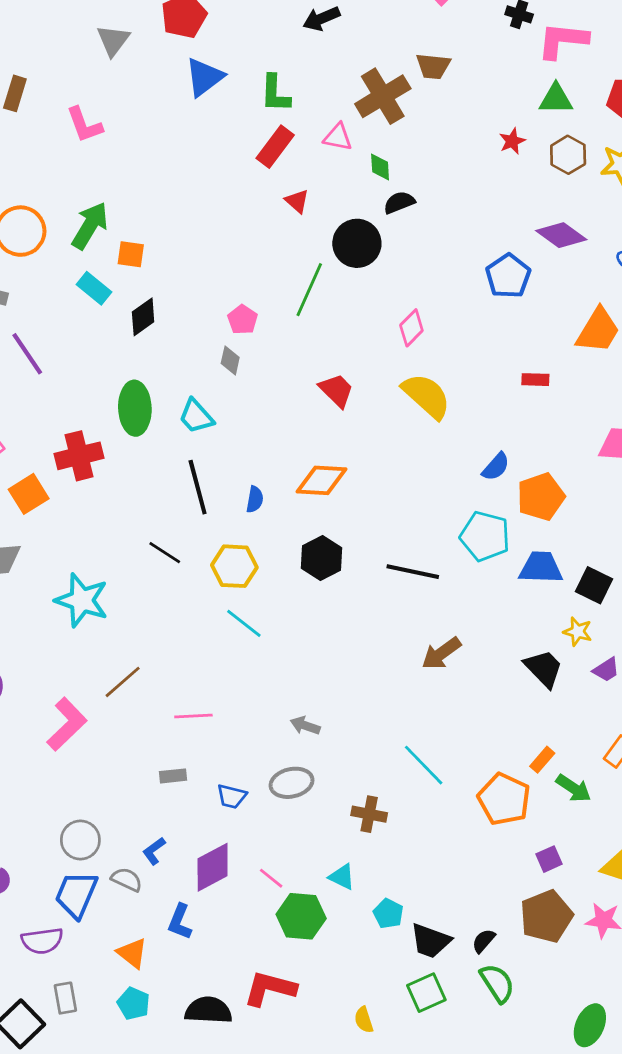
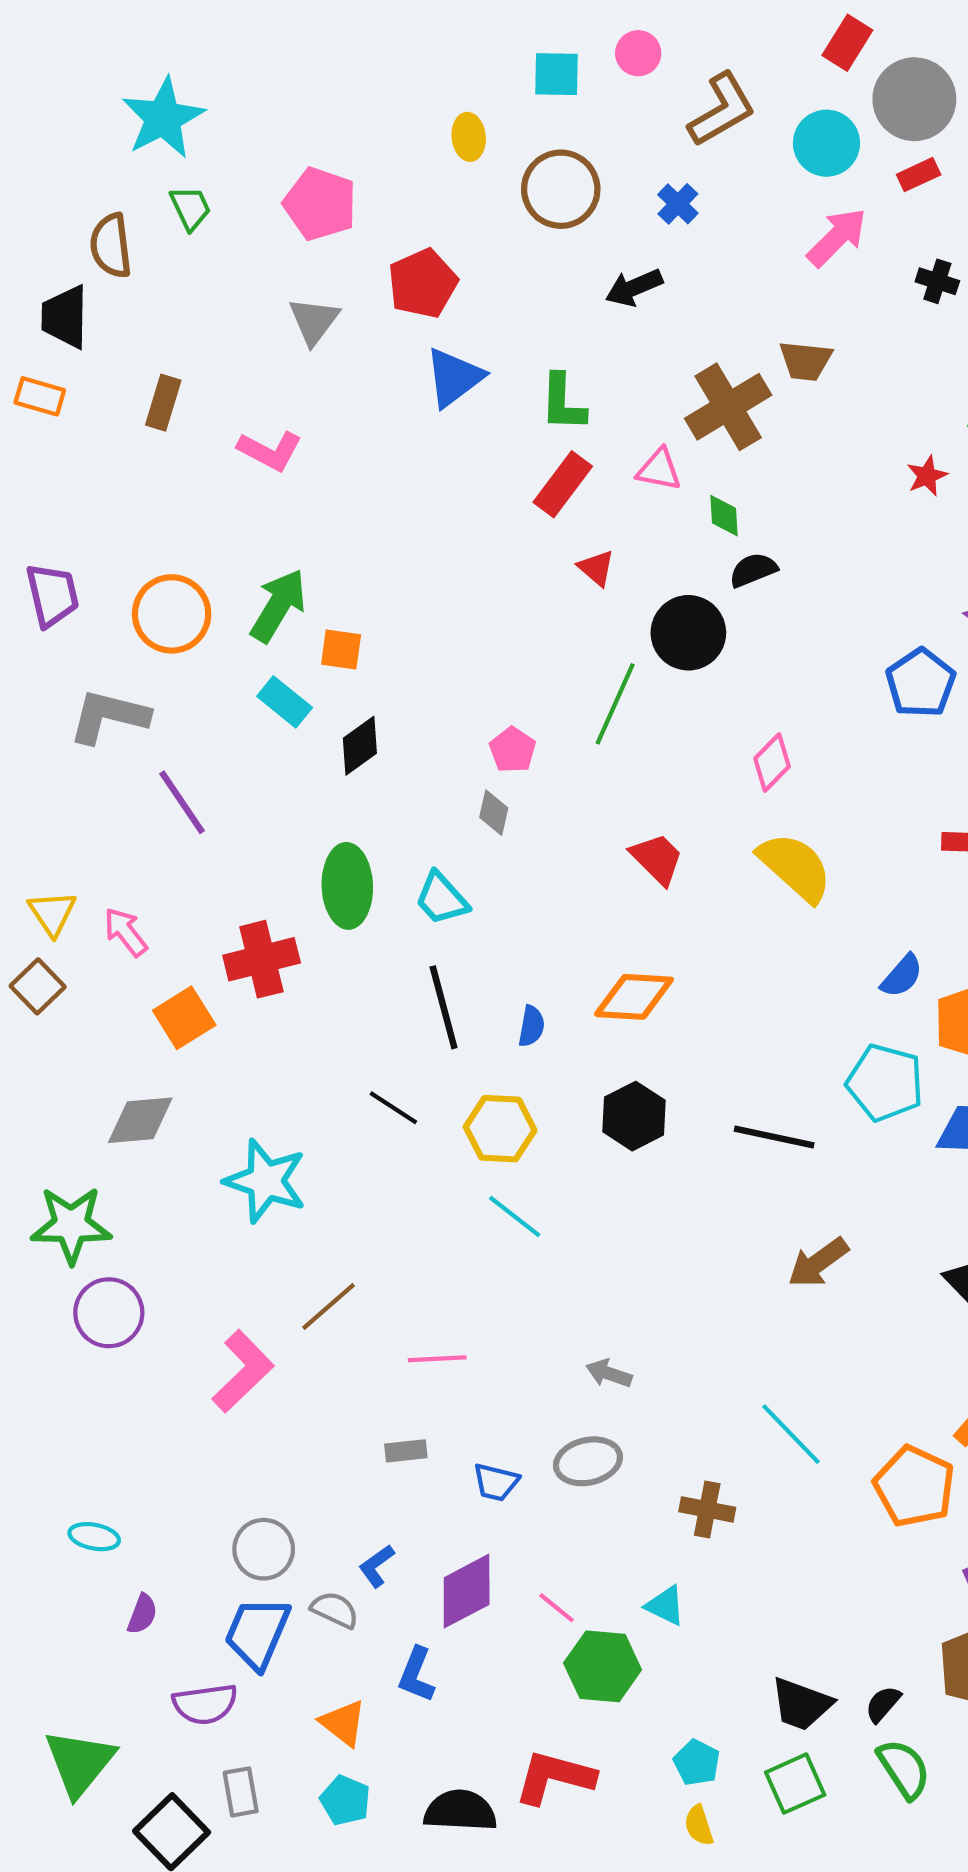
pink L-shape: (84, 125) -> (270, 451), turned -42
cyan pentagon: (388, 914) -> (697, 1763), moved

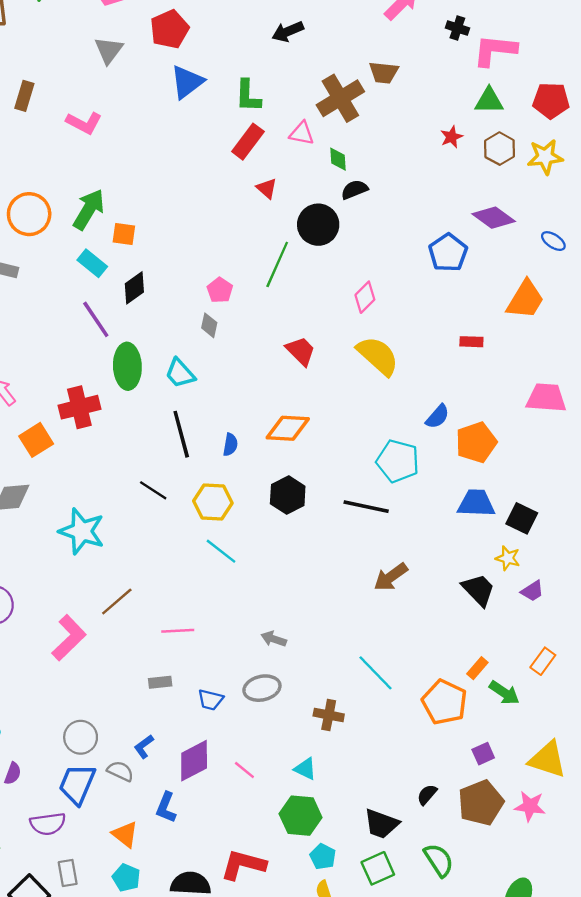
purple line: (182, 802) -> (96, 319), moved
cyan pentagon: (885, 1083) -> (398, 461), moved
green hexagon: (603, 1666) -> (301, 816), moved
black semicircle: (883, 1704) -> (427, 795), moved

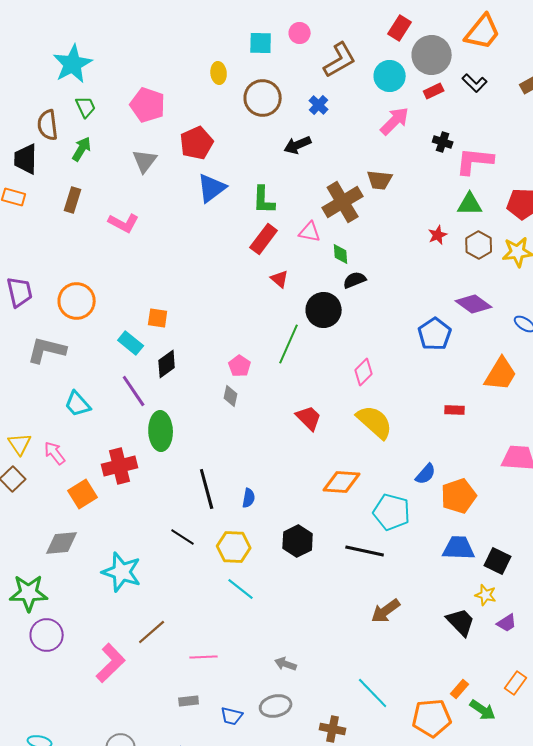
green arrow: (89, 209) -> (82, 149), moved, size x0.7
cyan trapezoid: (180, 373) -> (78, 404), moved
orange diamond: (288, 428) -> (342, 482), moved
orange pentagon: (445, 702) -> (432, 718), turned -30

